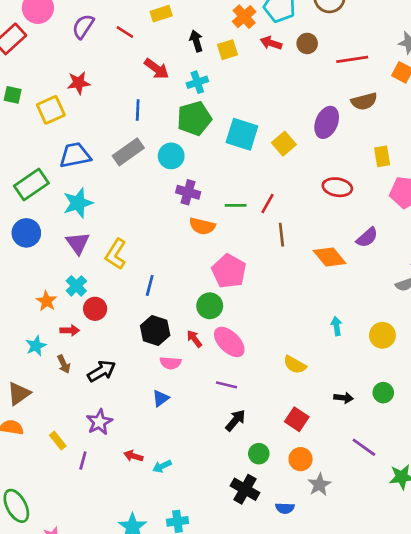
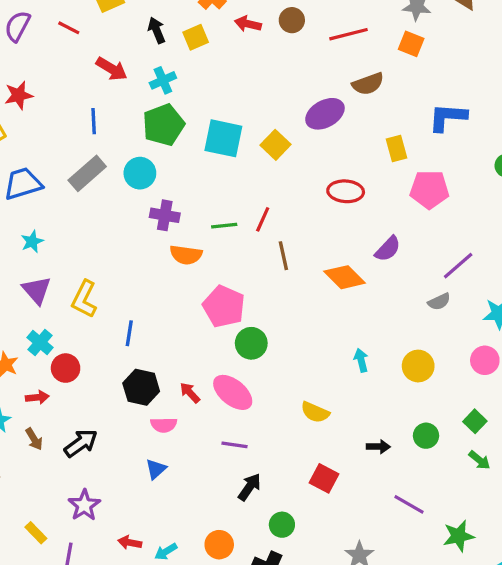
purple ellipse: (327, 122) -> (325, 114), turned 44
cyan star: (78, 203) -> (32, 242), size x0.6
green circle: (210, 306) -> (251, 343), moved
orange circle: (301, 459) -> (219, 545), moved

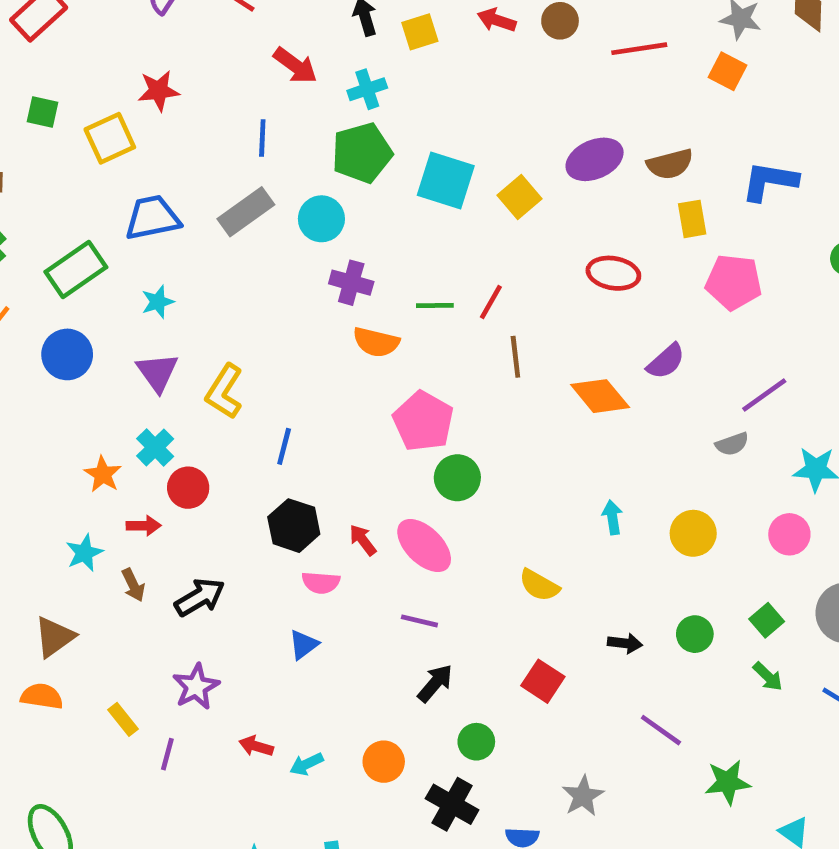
brown semicircle: (368, 84) -> (670, 164), moved

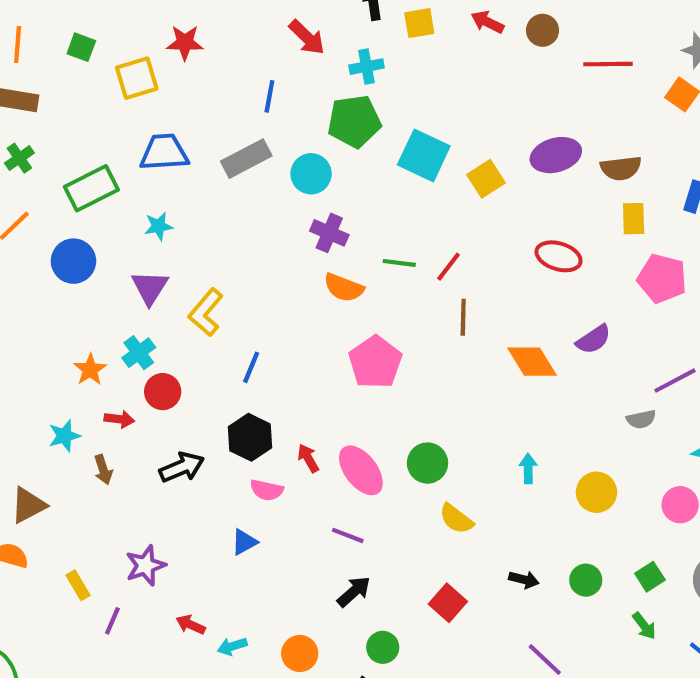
green circle: (457, 478) -> (427, 463), moved
black arrow: (200, 597) -> (182, 467), moved

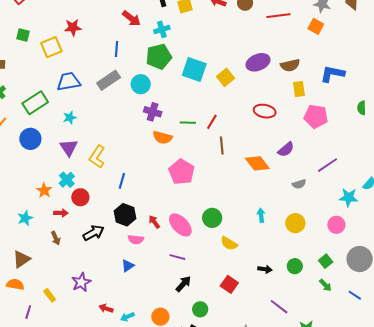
gray semicircle: (641, 419) -> (299, 184), moved
cyan star: (64, 436) -> (25, 218), moved
purple line: (112, 621) -> (28, 312), moved

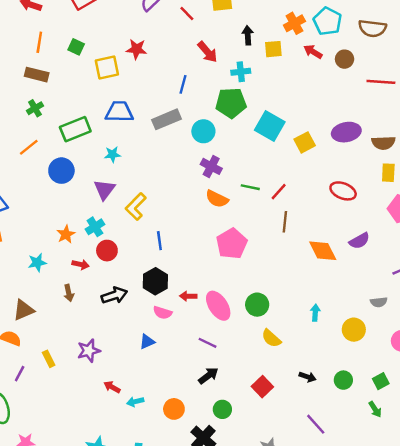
blue line: (122, 181) -> (159, 241), turned -35
gray semicircle: (299, 184) -> (379, 302), moved
red arrow: (154, 222) -> (188, 296), turned -64

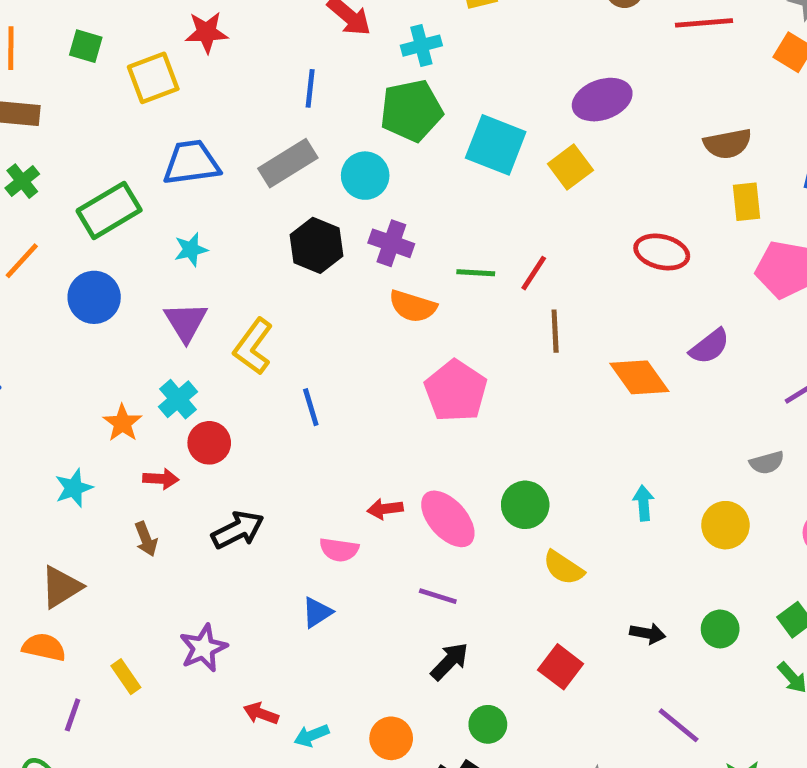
purple ellipse: (346, 132) -> (602, 100), moved
black hexagon: (155, 281) -> (316, 245), moved

